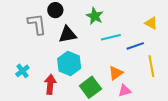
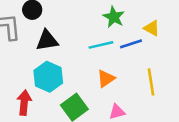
green star: (95, 16) -> (114, 17), moved
blue line: (135, 46) -> (131, 44), moved
orange triangle: (116, 73) -> (106, 79), moved

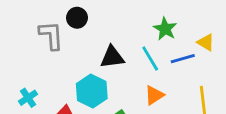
black triangle: (47, 41) -> (112, 57), moved
cyan line: (101, 45) -> (150, 59), turned 70

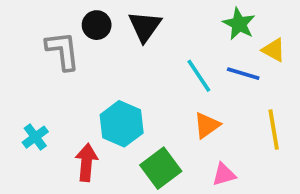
green star: (165, 29) -> (239, 24), moved
black triangle: (112, 57) -> (145, 26), moved, turned -45
blue line: (183, 59) -> (243, 74), turned 35

